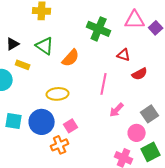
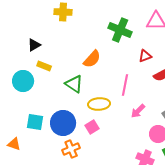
green triangle: (45, 46) -> (74, 84), moved
red triangle: (124, 55) -> (145, 56), turned -40
yellow ellipse: (58, 94) -> (99, 104), moved
orange cross: (60, 145) -> (71, 149), moved

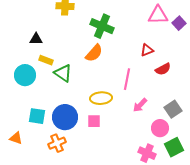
green cross: (120, 30) -> (102, 26), moved
black triangle: (34, 45) -> (36, 39), turned 32
green triangle: (74, 84) -> (63, 73), moved
pink square: (92, 127) -> (94, 121), turned 32
orange cross: (71, 149) -> (57, 143), moved

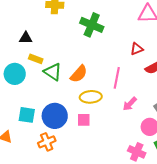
orange semicircle: (94, 53) -> (79, 74), moved

